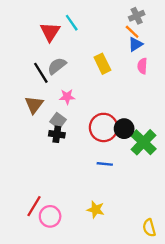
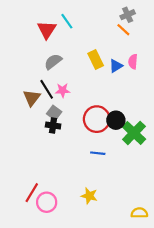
blue triangle: (135, 44) -> (116, 66), moved
black line: (41, 73) -> (47, 89), moved
yellow semicircle: (149, 228) -> (139, 213), turned 105

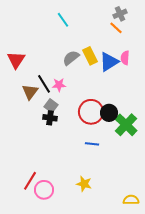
red triangle: (47, 30) -> (16, 60), moved
gray semicircle: (53, 62) -> (71, 58), moved
blue triangle: (116, 66) -> (109, 62), size x1.5

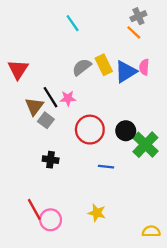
gray square: (51, 106) -> (46, 120), moved
red circle: (91, 112) -> (90, 130), moved
black cross: (50, 118) -> (51, 160), moved
red line: (30, 181) -> (34, 209), turned -60

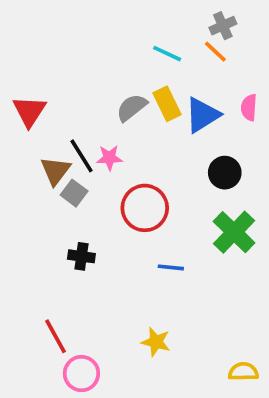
cyan line: (73, 23) -> (167, 54), moved, turned -30
pink semicircle: (144, 67) -> (249, 107), moved
black circle: (126, 131) -> (225, 173), moved
pink circle: (51, 220) -> (81, 374), moved

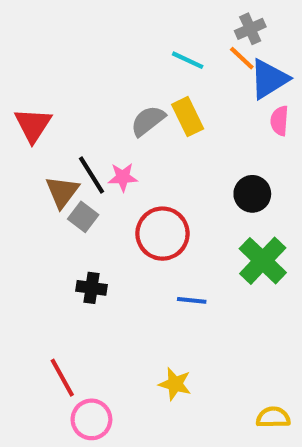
blue triangle: (202, 115) -> (269, 79), moved

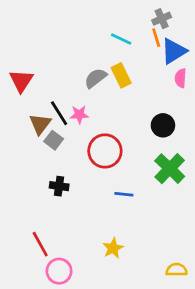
orange line: (242, 58) -> (156, 38), turned 30
yellow star: (175, 384) -> (113, 248), turned 30

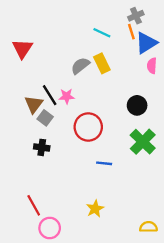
red triangle: (21, 81) -> (22, 49), moved
black cross: (59, 186) -> (42, 147), moved

